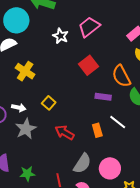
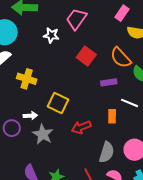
yellow square: (49, 103) -> (58, 103), size x1.5
orange rectangle: (97, 130) -> (112, 116), turned 32
red arrow: (65, 133) -> (81, 127), turned -36

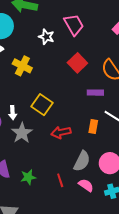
pink trapezoid: (76, 19) -> (74, 25), turned 105
yellow cross: (27, 79) -> (22, 66), moved
white arrow: (30, 116) -> (13, 113), turned 80

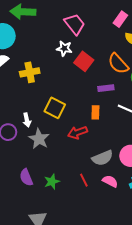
white star: (46, 37) -> (64, 48), moved
yellow cross: (22, 66) -> (30, 72), turned -30
orange rectangle: (93, 127) -> (95, 112), moved
gray semicircle: (82, 161) -> (102, 158), turned 50

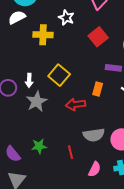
white star: (64, 48) -> (66, 18), moved
purple semicircle: (26, 177) -> (13, 154), moved, turned -30
pink semicircle: (110, 181) -> (95, 169), moved, turned 77

